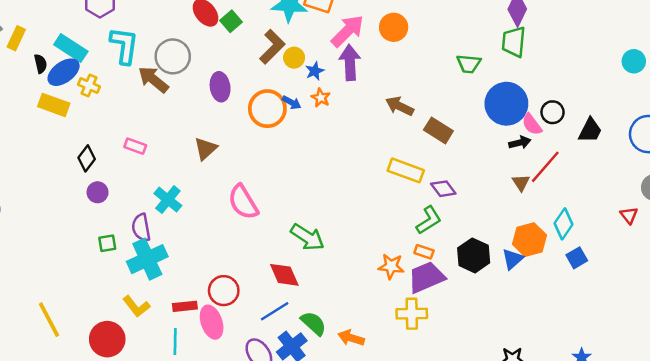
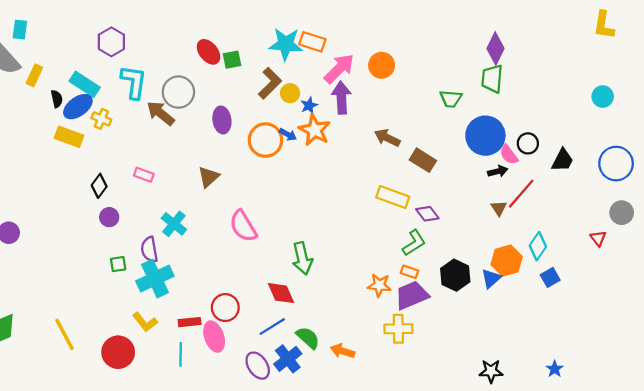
green square: (231, 21) -> (232, 60), turned 30
orange star: (321, 98) -> (315, 130), size x1.8
green arrow: (307, 237) -> (302, 258), turned 44

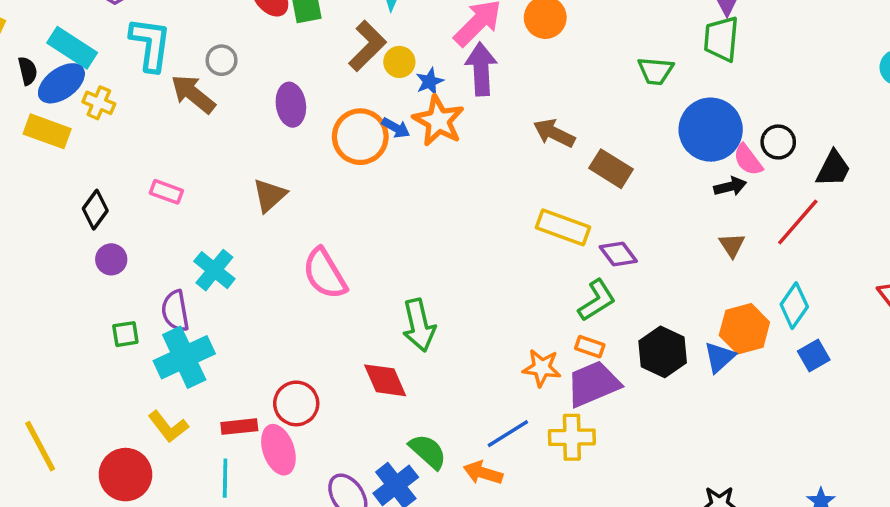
gray circle: (178, 92) -> (222, 60), size x0.6
red line: (521, 194) -> (798, 222), moved
blue line: (272, 327) -> (508, 434), moved

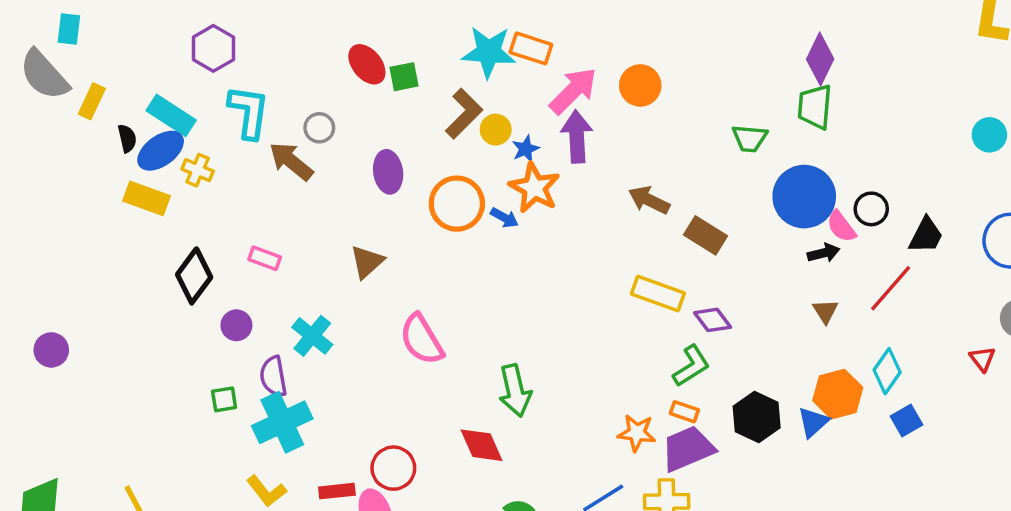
blue arrow: (396, 128) -> (504, 218), moved
black diamond: (95, 210) -> (194, 276), size x1.4
purple circle: (111, 259) -> (236, 325), moved

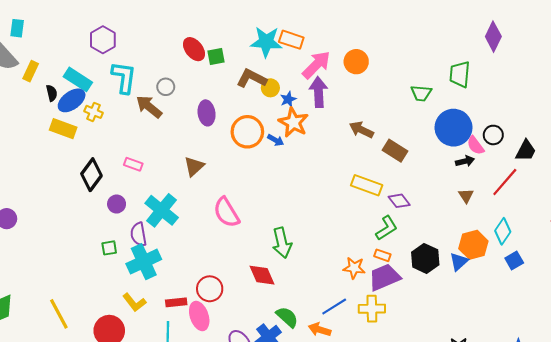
purple diamond: (820, 59) -> (493, 37), moved
brown L-shape: (464, 114) -> (252, 78), turned -108
cyan cross: (312, 336) -> (162, 210), size x1.4

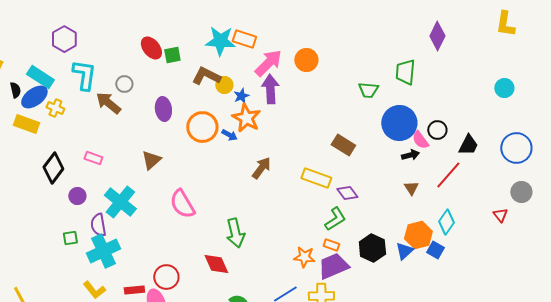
brown arrow: (361, 130) -> (261, 168), moved, turned 100
blue square: (514, 261) -> (435, 250), moved, turned -30

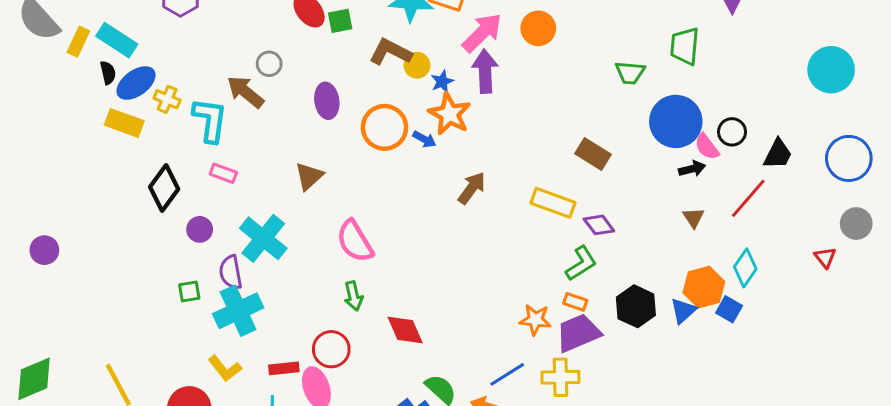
cyan L-shape: (84, 75) -> (210, 120), moved
cyan rectangle: (40, 77) -> (117, 40), moved
cyan circle: (504, 88) -> (831, 70), size x1.6
green arrow: (235, 233) -> (353, 296), moved, size x0.7

